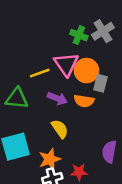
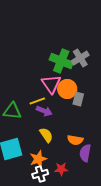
green cross: (79, 35) -> (61, 61), size x1.6
yellow line: (40, 73) -> (37, 101), moved
orange semicircle: (84, 101) -> (75, 140), moved

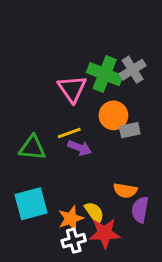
pink triangle: (51, 84) -> (72, 89), moved
gray rectangle: (78, 99) -> (130, 130), turned 64
yellow semicircle: (46, 135) -> (94, 213), moved
red star: (61, 169) -> (105, 233), size x1.5

